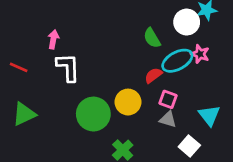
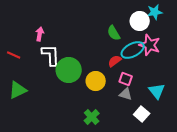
pink star: (200, 54) -> (150, 45), size x1.5
green circle: (93, 114) -> (69, 70), moved

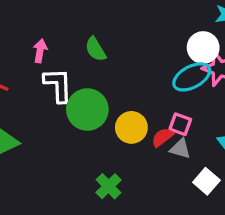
white circle: (140, 21) -> (203, 48), moved
green semicircle: (114, 33) -> (96, 49), moved
red semicircle: (115, 61) -> (162, 137), moved
green cross: (92, 117) -> (109, 186), moved

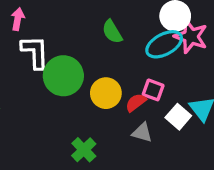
green semicircle: (96, 49) -> (112, 32), moved
gray triangle: (180, 149) -> (142, 132), moved
white square: (206, 181) -> (178, 117), moved

